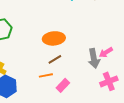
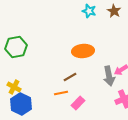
orange ellipse: (54, 38) -> (83, 51), moved

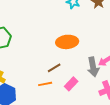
pink rectangle: (78, 103) -> (71, 84), moved

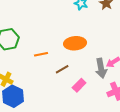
orange line: (45, 84) -> (41, 54), moved

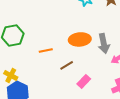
gray arrow: (101, 68) -> (104, 43), moved

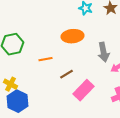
orange ellipse: (80, 39) -> (73, 36), moved
pink rectangle: (84, 81) -> (84, 90), size x1.5

